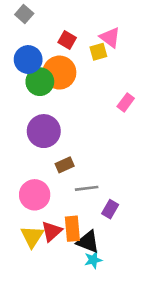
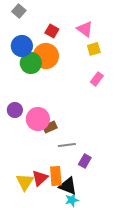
yellow square: (98, 52) -> (94, 49), moved
purple circle: (44, 131) -> (15, 110), moved, size x0.6
pink circle: (35, 195) -> (38, 119), moved

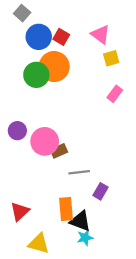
blue circle: (22, 46) -> (39, 37), moved
red triangle: (40, 178) -> (20, 211), moved
yellow triangle: (25, 182) -> (39, 244), moved, turned -48

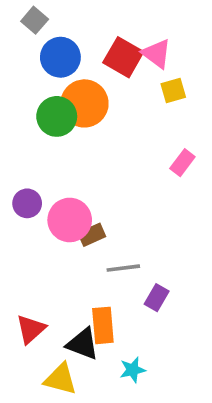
red square: (61, 37) -> (123, 57), moved, size x1.5
pink rectangle: (115, 94) -> (182, 163), moved
black triangle: (80, 221) -> (83, 344), moved

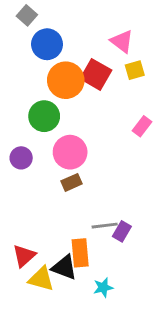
red square: (123, 57) -> (96, 74), moved
green circle: (57, 116) -> (44, 116), moved
pink circle: (70, 220) -> (70, 152), moved
gray line: (123, 268) -> (105, 226), moved
yellow triangle: (60, 379) -> (41, 279), moved

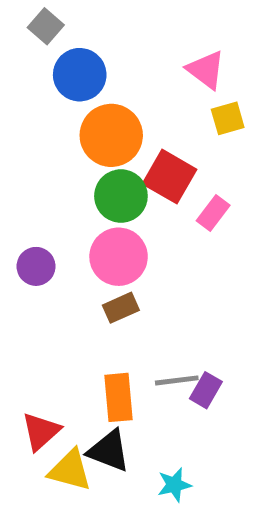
red square: (96, 74) -> (169, 177), moved
green circle: (44, 116) -> (121, 196), moved
pink rectangle: (142, 126) -> (213, 213), moved
orange rectangle: (80, 253) -> (119, 397), moved

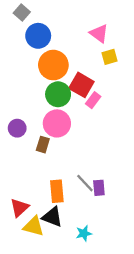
pink rectangle: (213, 213) -> (93, 100), moved
brown rectangle: (121, 308) -> (43, 145), moved, turned -49
gray line: (177, 380) -> (85, 183), turned 54
purple rectangle: (206, 390) -> (99, 188), turned -35

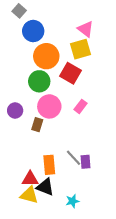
yellow square: (109, 57) -> (80, 49), moved, size x1.5
green circle: (58, 94) -> (39, 81), moved
pink rectangle: (93, 100) -> (80, 106), moved
red triangle: (19, 208) -> (30, 179), moved, turned 42

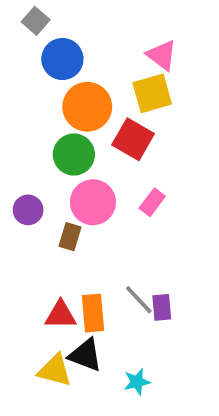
red triangle: (30, 179) -> (61, 315), moved

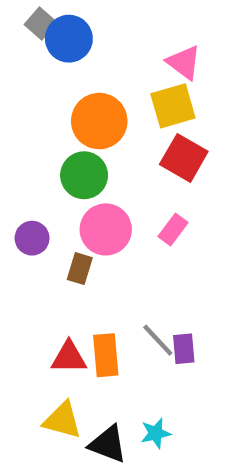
blue circle: (62, 59) -> (69, 39), moved
red square: (133, 139) -> (184, 158), moved
black triangle: (85, 355) -> (108, 444), moved

